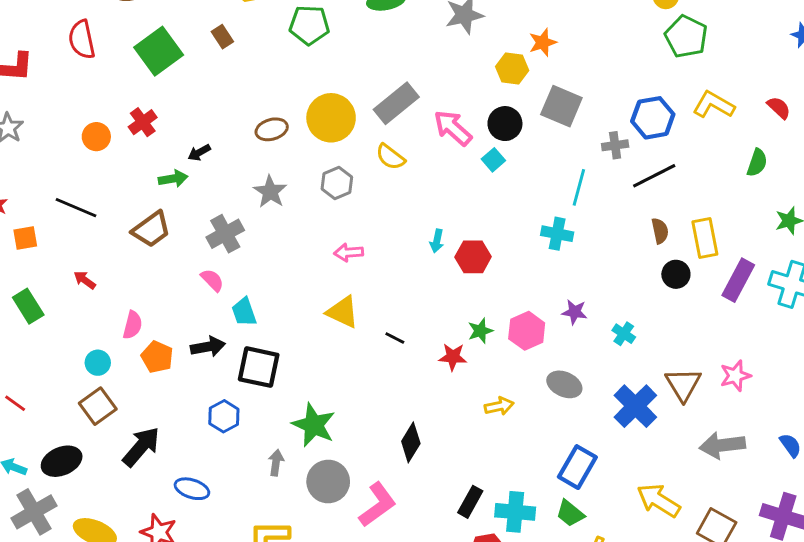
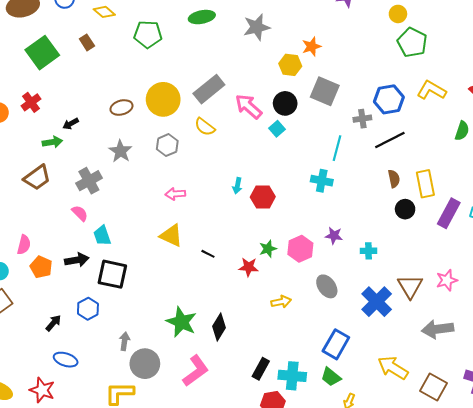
cyan cross: (624, 334) -> (368, 251), turned -35
gray ellipse: (564, 384) -> (327, 286), turned 30
green star: (314, 425) -> (181, 322), moved
black arrow: (141, 447) -> (53, 323), moved, size x0.6
gray circle: (328, 481) -> (145, 364), moved

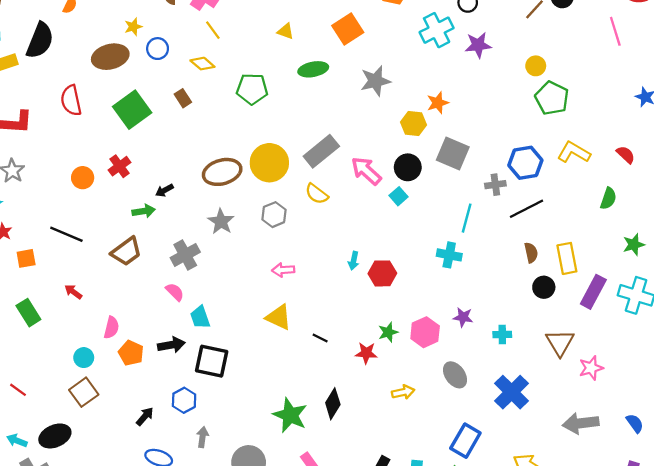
brown ellipse: (121, 107) -> (222, 172), size x1.5
brown triangle: (410, 286) -> (560, 343), moved
black diamond: (219, 327) -> (333, 404), moved
gray arrow: (125, 341) -> (202, 437), moved

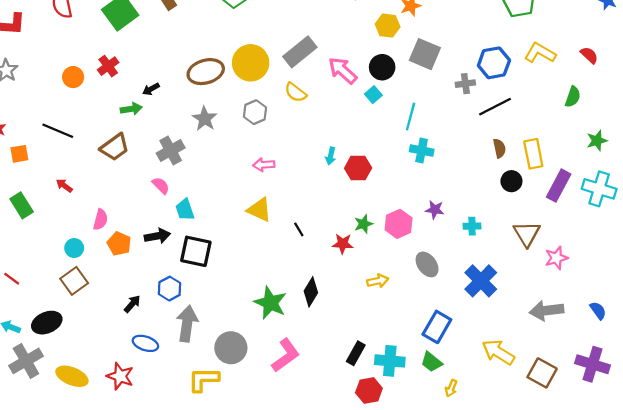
cyan line: (467, 218) -> (411, 117), moved
black line: (320, 338) -> (299, 229), turned 32
gray arrow: (202, 437) -> (187, 324), size x1.8

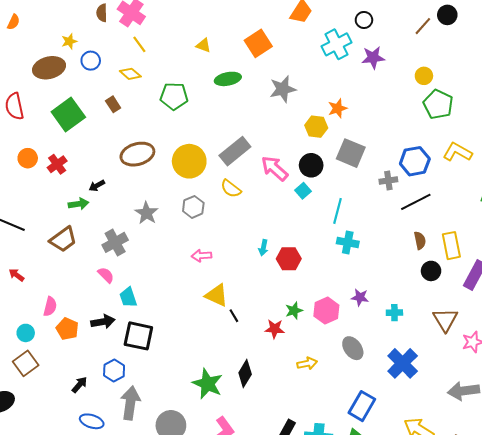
brown ellipse: (206, 72) -> (137, 154), moved
orange circle: (73, 77) -> (28, 158), moved
yellow triangle: (259, 210) -> (217, 295), moved

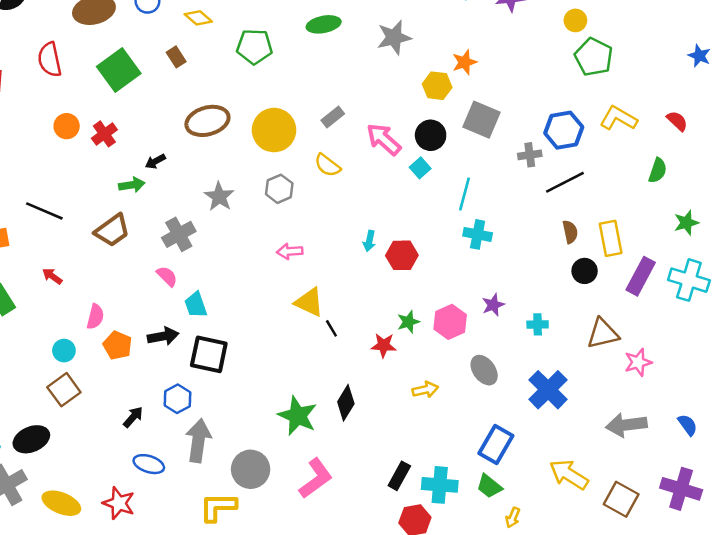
gray rectangle: (235, 151) -> (333, 117), size x0.6
purple star: (360, 297) -> (493, 305), turned -30
brown triangle: (445, 320) -> (603, 334), turned 48

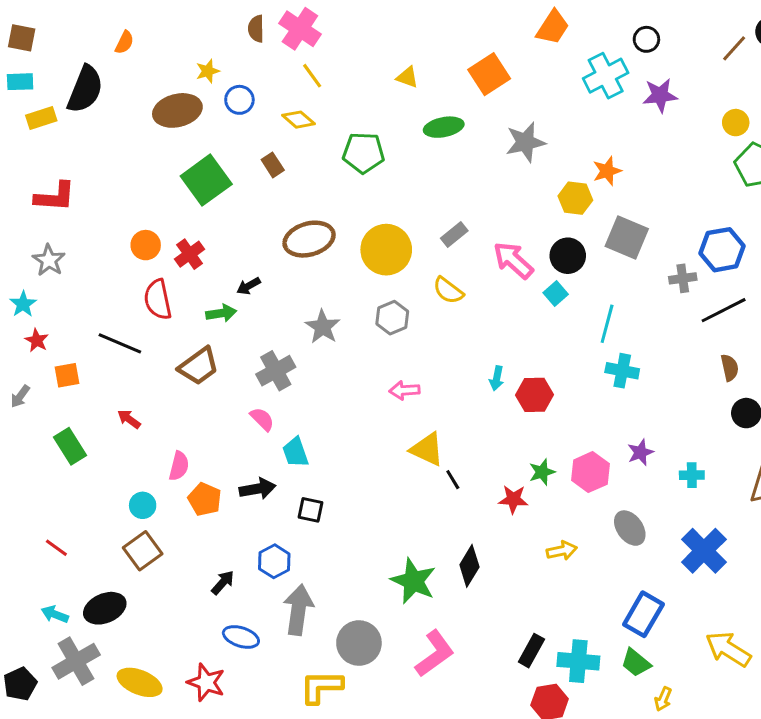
red semicircle: (50, 60) -> (158, 300), moved
black square: (209, 354) -> (311, 510), size x0.6

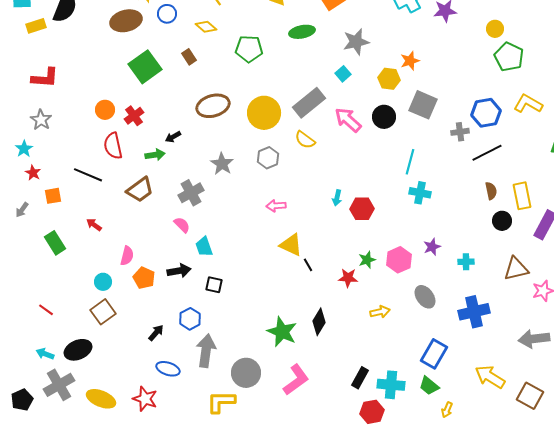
gray rectangle: (454, 235) -> (309, 103), size x1.8
cyan square: (556, 294) -> (343, 74), moved
blue cross: (704, 551) -> (474, 312), turned 32

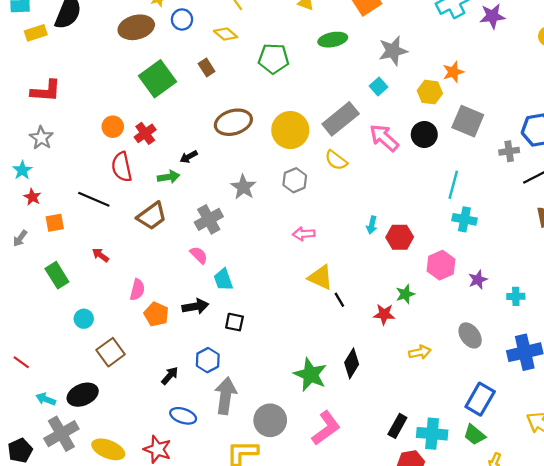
pink hexagon: (399, 260) -> (441, 265), moved
cyan circle: (103, 282) -> (84, 319), moved
red line: (46, 310) -> (21, 362), moved

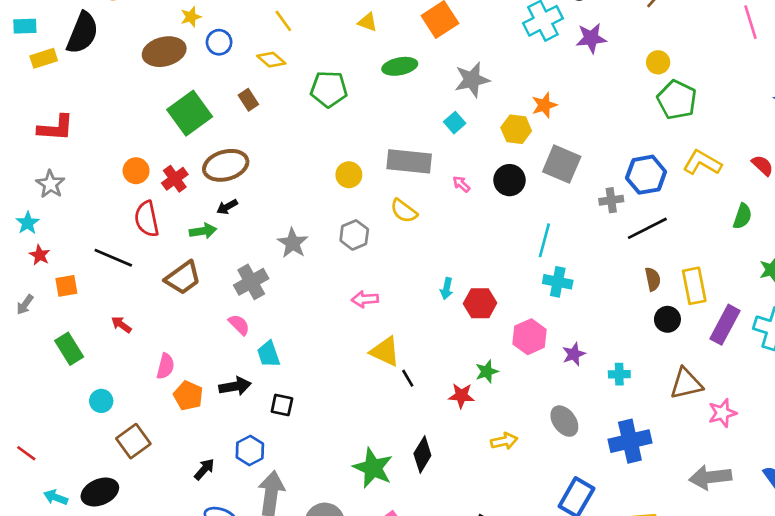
gray rectangle: (341, 119) -> (409, 161), turned 45
brown ellipse: (233, 122) -> (226, 165), moved
yellow circle: (290, 130) -> (349, 175), size x0.6
pink arrow: (384, 138) -> (461, 184), size x0.5

